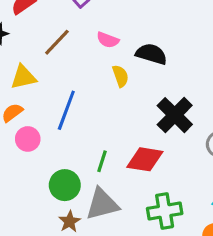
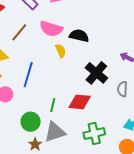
pink semicircle: (108, 40) -> (51, 29), size x1.6

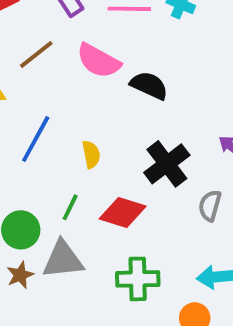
yellow semicircle: (61, 51) -> (91, 154), moved

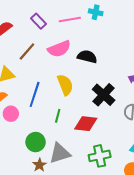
pink semicircle: (99, 61) -> (59, 49), turned -40
yellow semicircle: (91, 154) -> (65, 85), moved, size x1.5
green line: (70, 207) -> (58, 116), moved

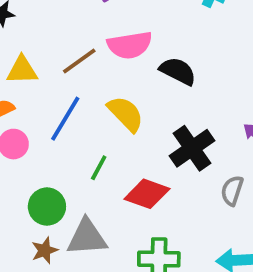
brown line: (27, 51) -> (79, 61), moved
yellow semicircle: (65, 85) -> (126, 114), turned -35

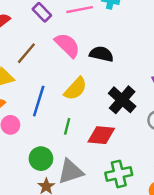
pink semicircle: (130, 45) -> (67, 45), turned -112
brown line: (79, 61) -> (26, 53), moved
yellow semicircle: (126, 114) -> (76, 89), turned 100

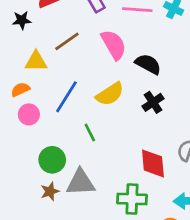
black cross: (122, 100) -> (153, 102), moved, size x0.7
green line: (67, 126) -> (90, 133), turned -56
red diamond: (101, 135) -> (153, 163), moved, turned 64

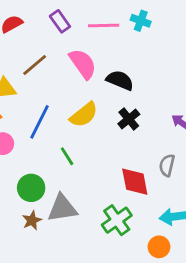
green cross: (132, 199) -> (117, 220), turned -32

